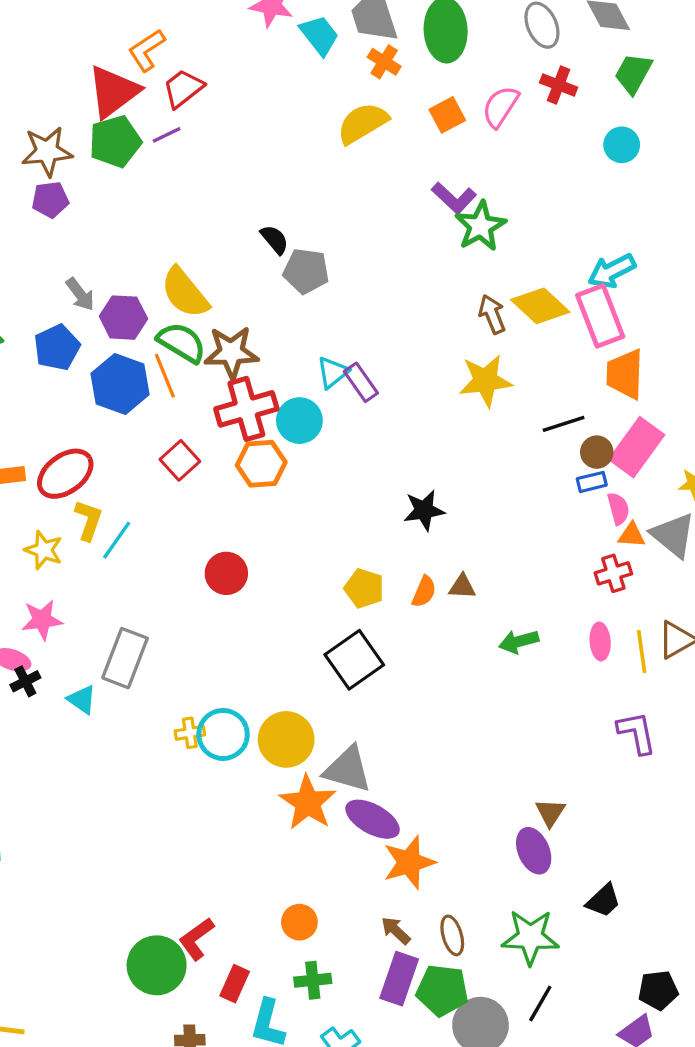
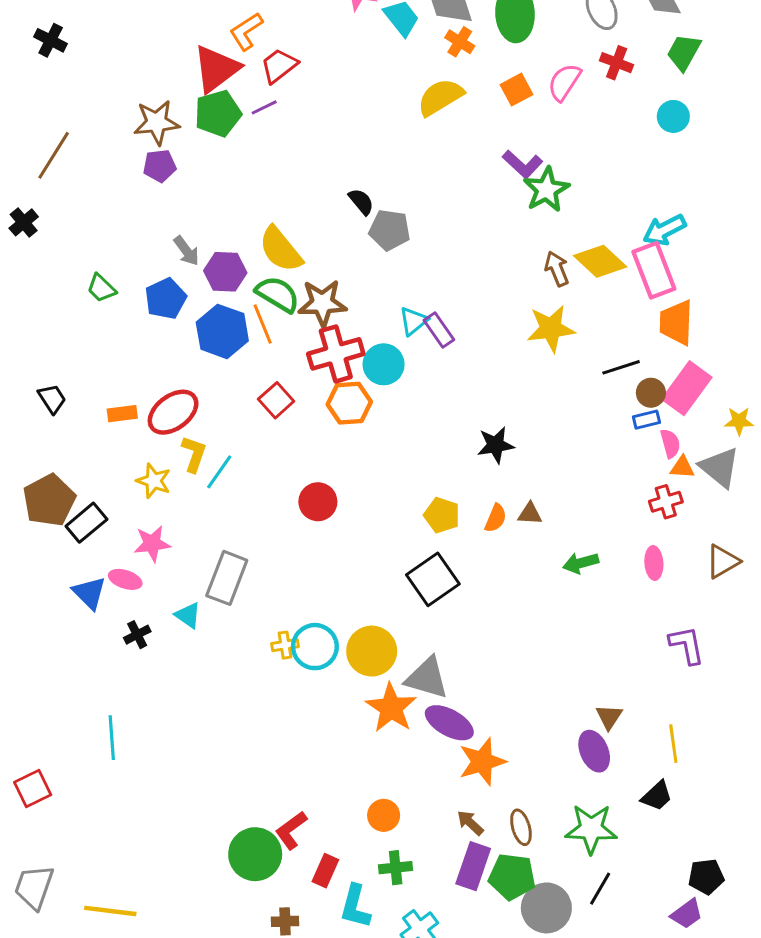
yellow line: (642, 651) -> (673, 744), moved
black cross: (25, 681) -> (137, 635), moved

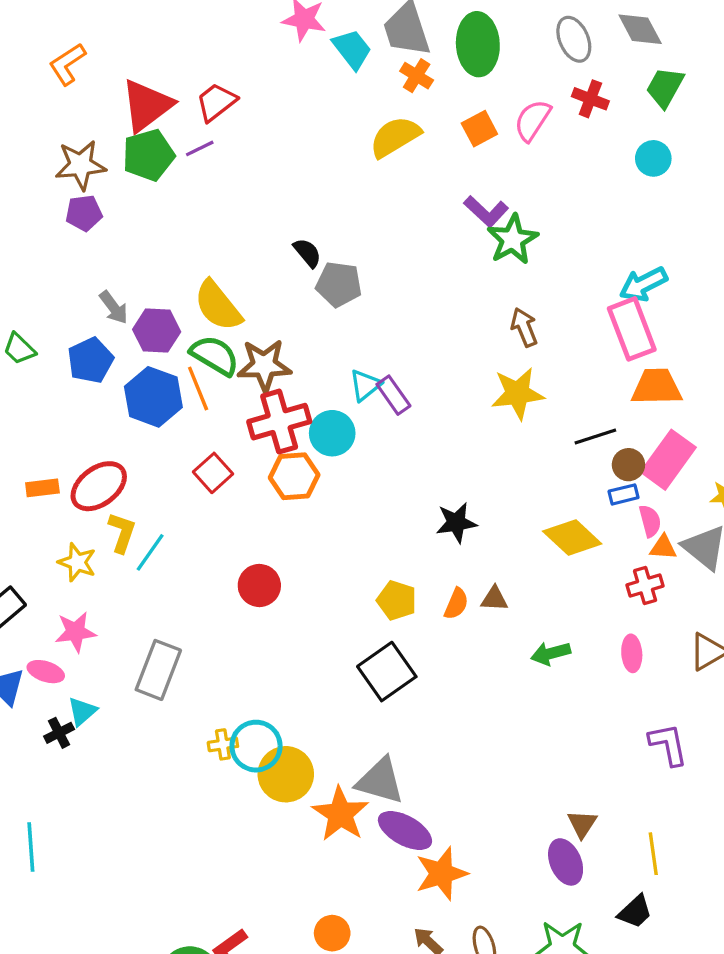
orange L-shape: (246, 31) -> (67, 64), moved
yellow diamond: (600, 261) -> (572, 537), moved
orange trapezoid: (676, 323) -> (657, 387), turned 87
cyan triangle: (188, 615) -> (82, 711), moved, turned 44
yellow circle: (372, 651) -> (286, 774), moved

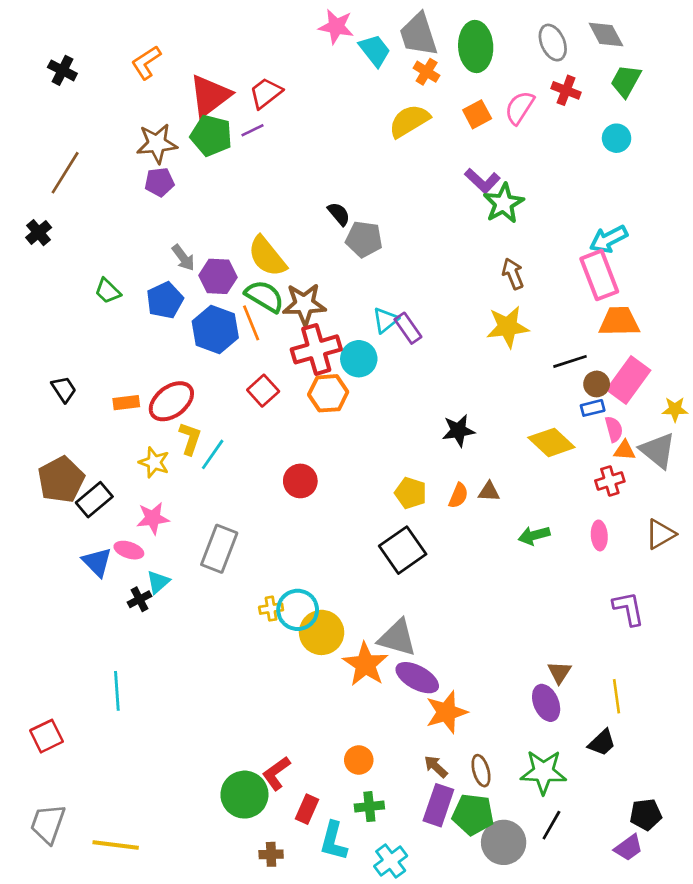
green pentagon: (148, 155) -> (211, 136), turned 30

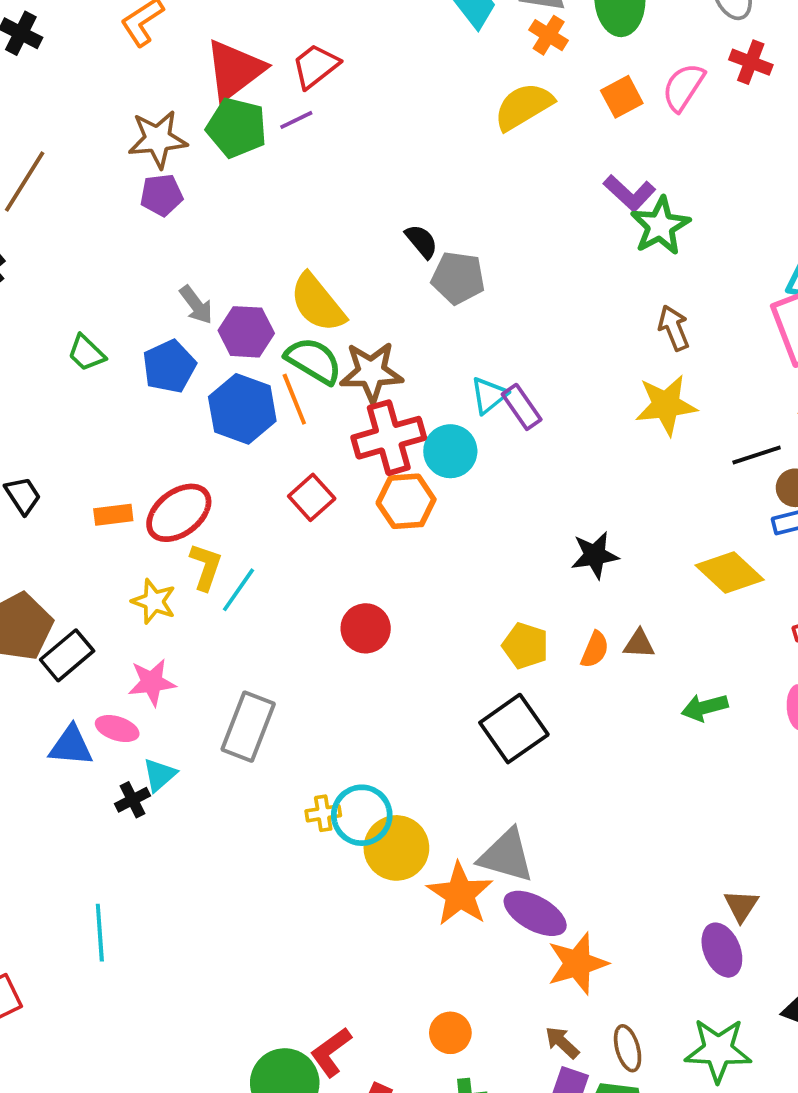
blue triangle: (97, 562) -> (71, 746), turned -40

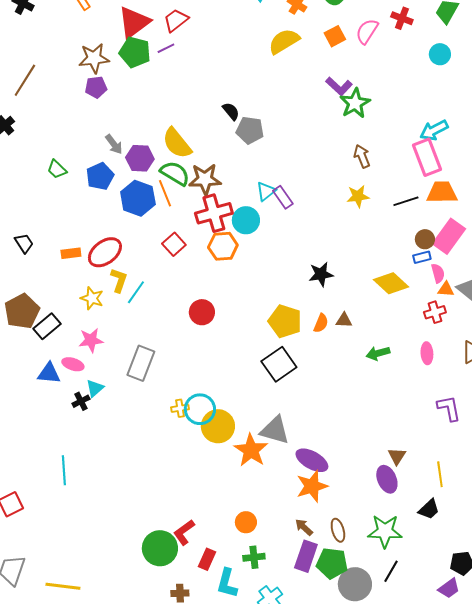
yellow star: (666, 405) -> (358, 196), size x0.7
black line: (757, 455) -> (406, 201), moved
yellow pentagon: (525, 646) -> (285, 321), size x1.4
purple ellipse: (535, 913) -> (312, 460), moved

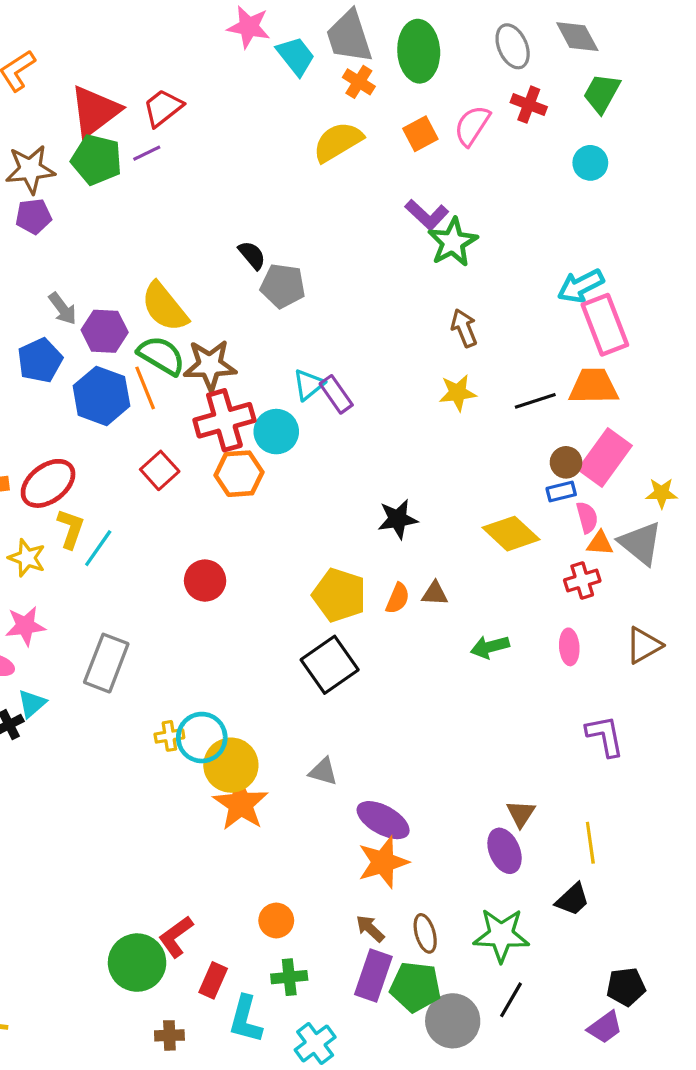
pink rectangle: (427, 157) -> (605, 325), moved
gray triangle: (275, 430) -> (323, 772), size x0.6
orange star: (251, 450) -> (241, 804), moved

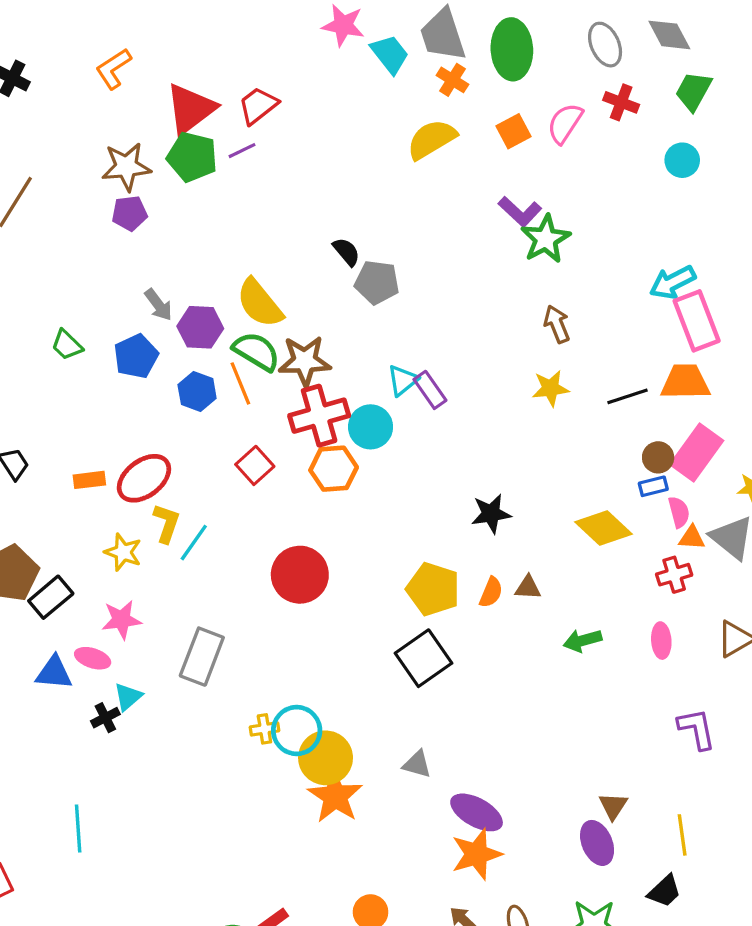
blue hexagon: (101, 396) -> (197, 392), size x0.7
red circle: (205, 581) -> (300, 575), size x1.4

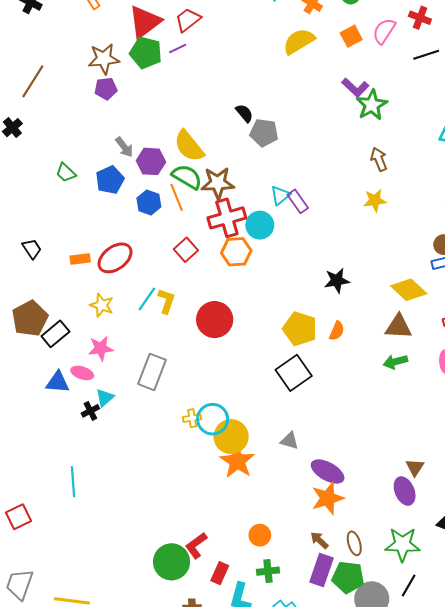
black line: (628, 396) -> (426, 55), moved
yellow L-shape: (166, 523) -> (166, 301), moved
brown triangle: (528, 588) -> (398, 327), moved, size x1.6

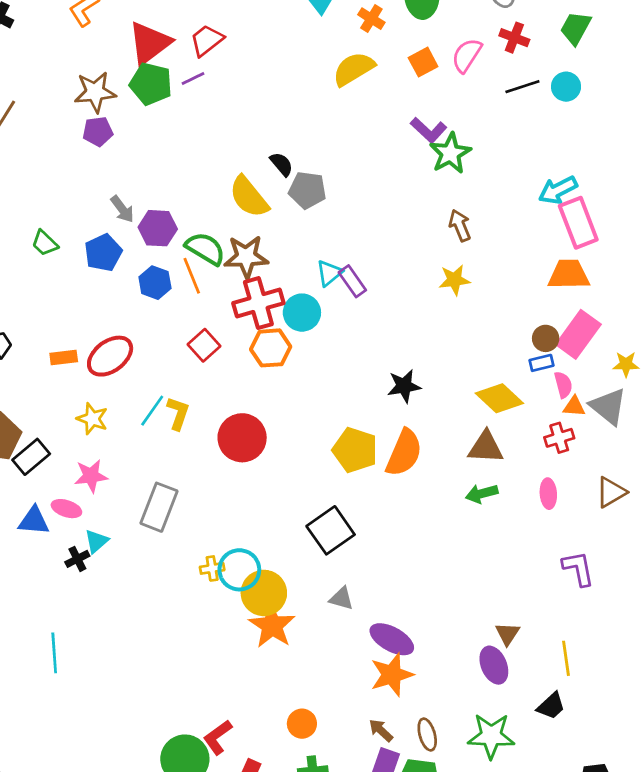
yellow semicircle: (189, 146) -> (249, 197), moved
orange semicircle: (337, 331) -> (404, 453), size x1.8
black square: (294, 373) -> (331, 530), moved

